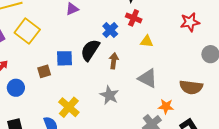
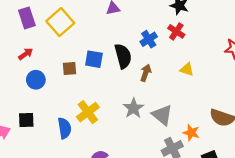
yellow triangle: (147, 41) -> (187, 69), moved
black semicircle: (90, 50) -> (123, 56), turned 120
gray triangle: (148, 78) -> (162, 115), moved

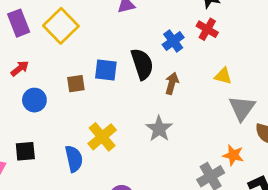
gray triangle: (162, 115) -> (242, 108), moved, turned 30

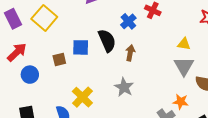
red arrow: (20, 68) -> (17, 52), size x1.5
yellow triangle: (223, 76) -> (184, 44), moved

